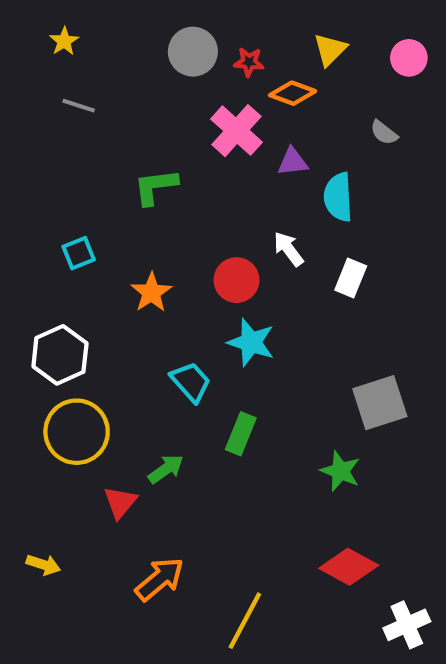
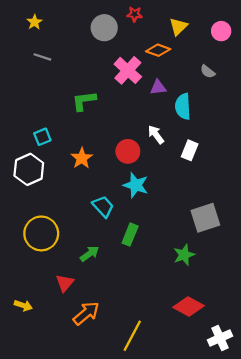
red star: (249, 62) -> (135, 14), moved
white hexagon: (60, 355) -> (29, 169), moved
green star: (340, 471) -> (184, 255), turned 30
red triangle: (120, 502) -> (65, 283), moved

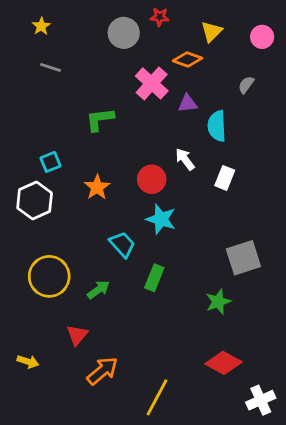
gray semicircle: (208, 72) -> (246, 85), turned 88
green arrow: (90, 254) -> (98, 290), moved

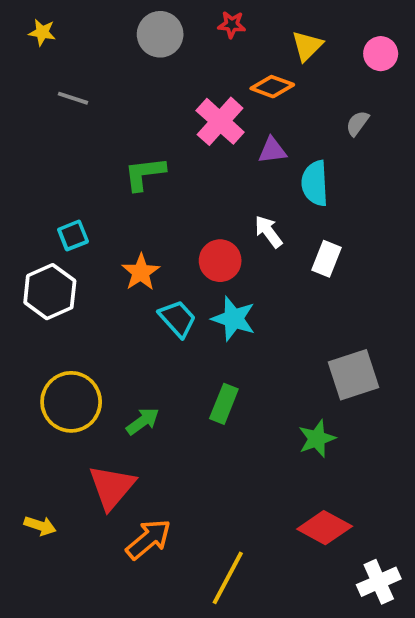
yellow star: (41, 26) -> (42, 32), moved, turned -30
gray circle: (124, 33) -> (160, 34), moved
cyan trapezoid: (122, 244) -> (178, 319), moved
red triangle: (77, 335) -> (112, 487), size x1.5

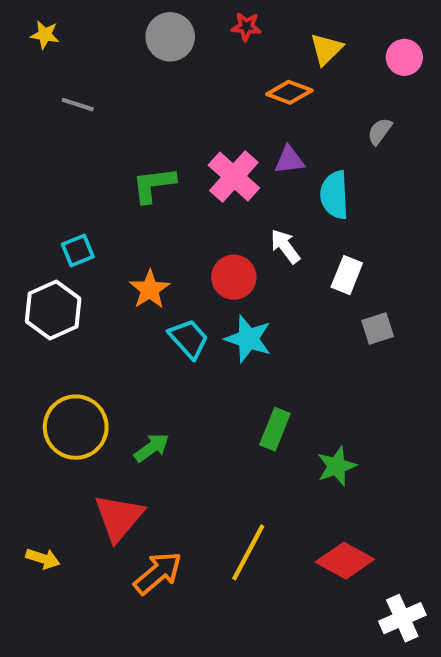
pink cross: (220, 121) -> (234, 176), moved
gray square: (354, 375) -> (378, 328), moved, size x0.6
green rectangle: (224, 404) -> (275, 429), moved
yellow line: (228, 578) -> (248, 552), moved

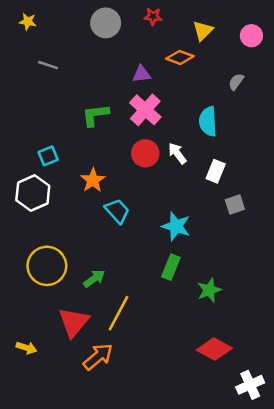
purple triangle: (289, 160) -> (141, 74), moved
red circle: (234, 277) -> (145, 153), moved
cyan star: (248, 339) -> (176, 226), moved
yellow line: (248, 552) -> (118, 313), moved

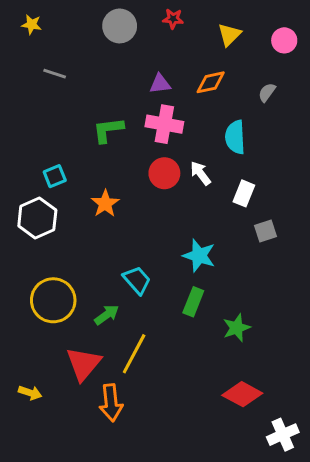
orange diamond: (180, 57) -> (211, 82), moved, turned -32
pink cross: (145, 110) -> (164, 124), turned -32
cyan trapezoid: (117, 211) -> (137, 280), moved
orange arrow: (98, 357) -> (111, 403), turned 124

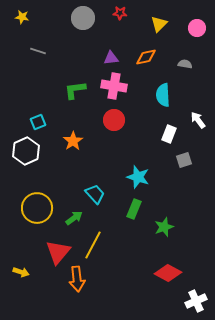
gray semicircle: (267, 92) -> (185, 64), turned 64
white arrow: (200, 173) -> (198, 120), moved

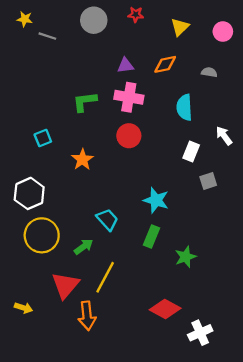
gray line: (38, 51) -> (47, 36), moved
white hexagon: (26, 151) -> (29, 193), moved
red diamond: (168, 273) -> (165, 309), moved
white cross: (196, 301) -> (200, 333), moved

